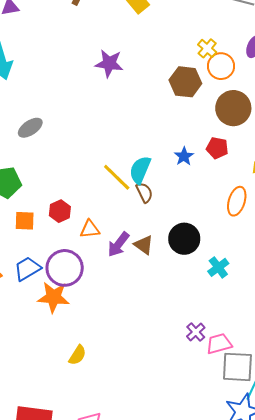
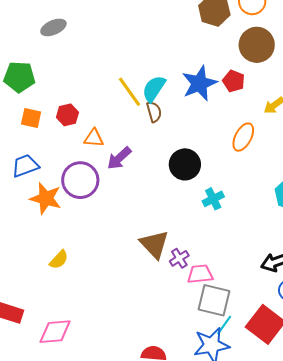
blue star: (184, 156) -> (199, 83), size x1.8
brown triangle: (144, 245) -> (154, 244), moved, size x1.5
purple circle: (65, 268) -> (80, 180), moved

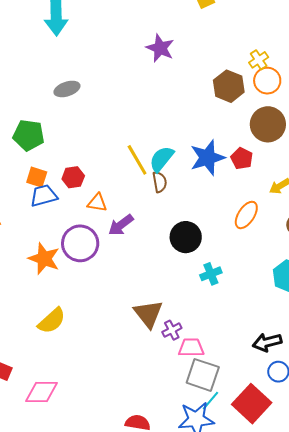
blue trapezoid: (25, 166) -> (44, 196), moved
yellow semicircle: (59, 260) -> (52, 321), size x1.4

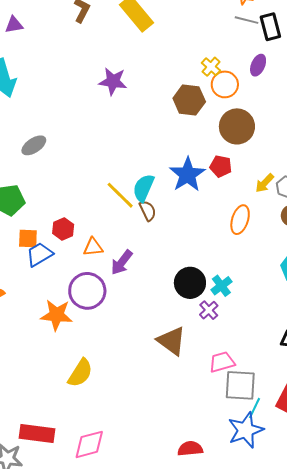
black circle: (186, 237) -> (190, 283), moved
purple cross: (172, 330) -> (209, 310), moved

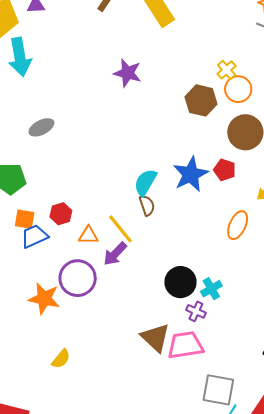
yellow line: (120, 195) -> (121, 229), moved
purple cross: (209, 310) -> (196, 311), turned -30
pink trapezoid: (222, 362) -> (185, 345), moved, size x1.4
yellow semicircle: (80, 373) -> (61, 359), size x0.7

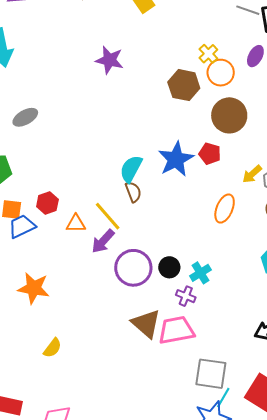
purple circle: (78, 278) -> (133, 268), moved
black circle: (180, 282) -> (169, 267), size x0.7

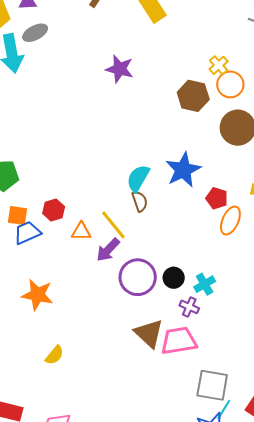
gray ellipse: (25, 117) -> (35, 33), moved
red pentagon: (210, 154) -> (217, 198), moved

